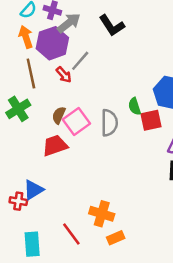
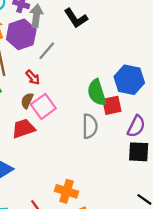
gray arrow: (69, 23) -> (36, 16), turned -45
red arrow: (64, 75) -> (33, 77), moved
green semicircle: (135, 106) -> (97, 93), size x1.6
gray semicircle: (109, 123) -> (90, 126), moved

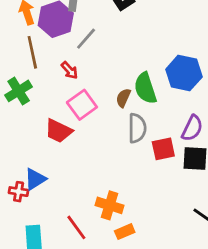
brown semicircle: (27, 101) -> (123, 98), moved
red square: (112, 105) -> (163, 149), moved
red trapezoid: (23, 129) -> (59, 131), turned -135

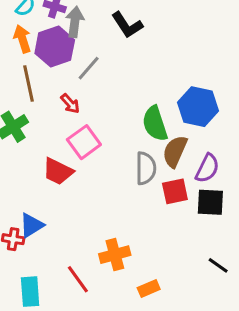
brown semicircle: (123, 98) -> (175, 151), moved, size x1.5
orange cross: (110, 205) -> (115, 255), turned -32
orange rectangle: (125, 232) -> (149, 288), moved

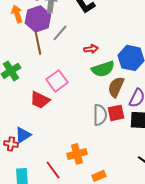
brown line: (29, 84) -> (38, 43), moved
red arrow: (70, 104) -> (91, 49), moved, turned -56
green semicircle: (155, 124) -> (103, 69), turned -90
gray semicircle: (146, 168) -> (100, 115), moved

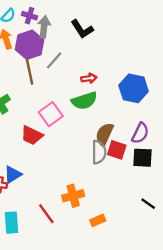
green semicircle: (103, 69) -> (84, 101), moved
brown semicircle: (116, 87) -> (104, 134), moved
red square: (116, 113) -> (117, 150), turned 30

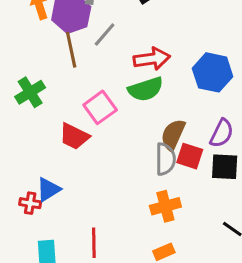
red arrow: (89, 78) -> (152, 59), size x1.6
orange cross: (73, 196) -> (165, 206), moved
red line: (46, 214) -> (94, 243), turned 35

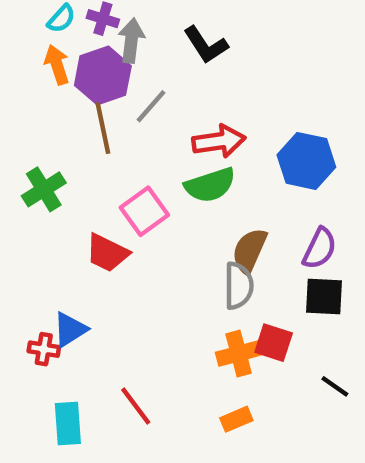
red square: (190, 156) -> (274, 343), moved
red line: (94, 243) -> (136, 406), turned -36

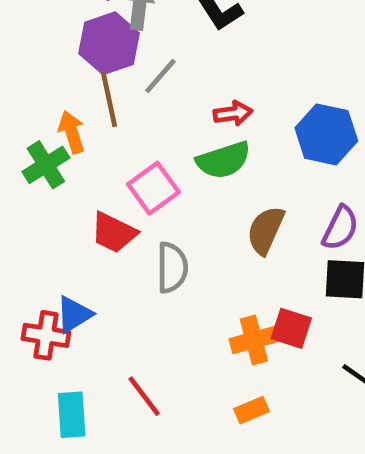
orange arrow: (57, 65) -> (72, 132), moved
red arrow: (219, 141) -> (233, 113), size x0.7
gray semicircle: (239, 286) -> (172, 268), moved
red cross: (44, 349) -> (46, 335), size x1.4

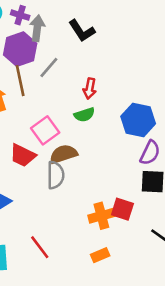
red arrow: (233, 113) -> (90, 88), turned 108
blue hexagon: (326, 134) -> (138, 120), moved
green semicircle: (224, 160) -> (84, 115), size x0.7
brown semicircle: (266, 230) -> (63, 154), moved, turned 48

